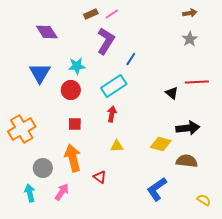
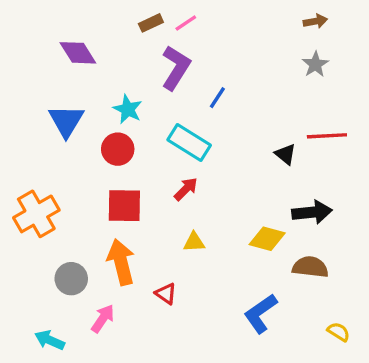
cyan star: (77, 66) -> (128, 109), turned 30
cyan rectangle: (114, 86) -> (189, 142), turned 65
red arrow: (112, 114) -> (186, 189), turned 35
red square: (75, 124) -> (124, 206), size x1.6
cyan arrow: (30, 193) -> (50, 340), moved, turned -54

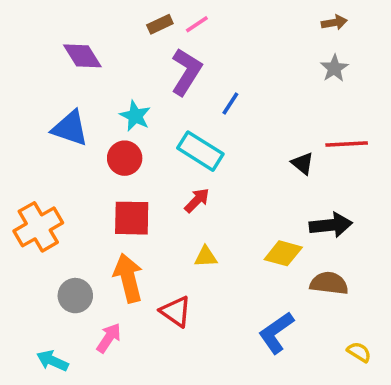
blue triangle: (66, 121) -> (70, 128), turned -42
red triangle: (166, 294) -> (176, 311), size x1.4

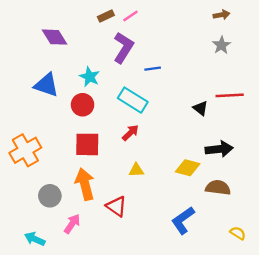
blue line: (230, 104) -> (153, 69), turned 49

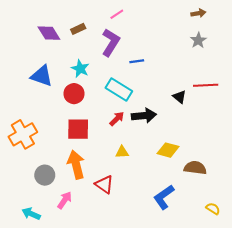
brown rectangle: (106, 16) -> (78, 29), moved
black arrow: (219, 149) -> (144, 116), moved

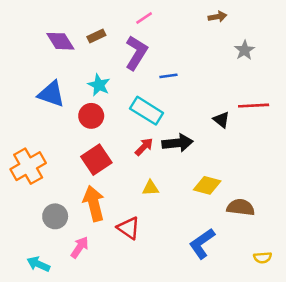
brown arrow: (198, 13) -> (217, 17), moved
red square: (78, 129) -> (96, 160), turned -35
yellow semicircle: (213, 209) -> (263, 258), turned 144

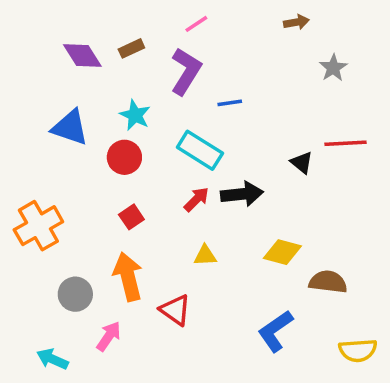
red square: (96, 160) -> (131, 217), size x0.6
yellow semicircle: (263, 258) -> (358, 350), size x1.5

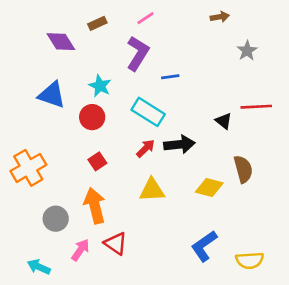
brown rectangle: (131, 48) -> (97, 23), moved
yellow triangle: (205, 256) -> (152, 190), size x1.5
brown semicircle: (328, 282) -> (243, 169), moved, turned 68
red triangle: (175, 310) -> (116, 243), moved
yellow semicircle: (358, 350) -> (250, 260), moved

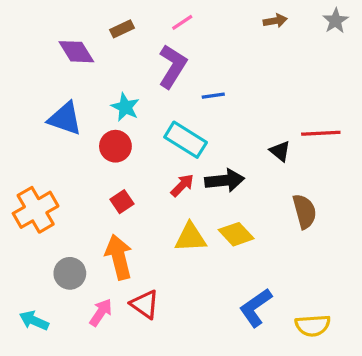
gray star: (247, 51) -> (335, 21), moved
yellow diamond: (209, 187) -> (236, 234), moved, turned 32
cyan arrow: (39, 267) -> (34, 321), moved

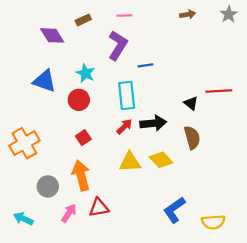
pink line: (182, 22) -> (124, 15), turned 32
cyan rectangle: (186, 140) -> (127, 95), turned 52
brown semicircle: (305, 211) -> (192, 138), moved
red triangle: (145, 304) -> (99, 208), turned -45

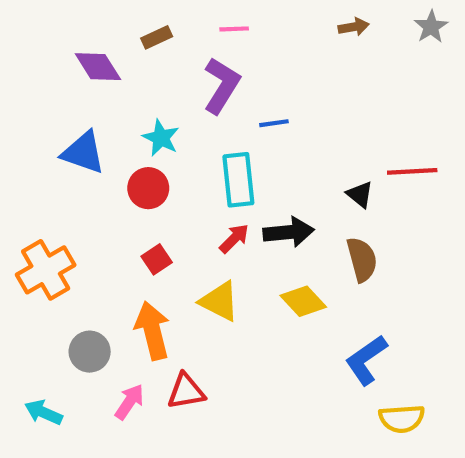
yellow triangle: (130, 162) -> (219, 301), moved, turned 30
blue L-shape: (174, 210) -> (366, 360), moved

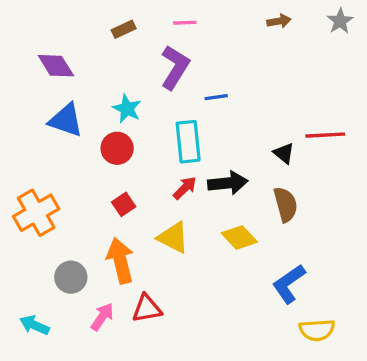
purple diamond: (98, 67) -> (56, 66), moved

